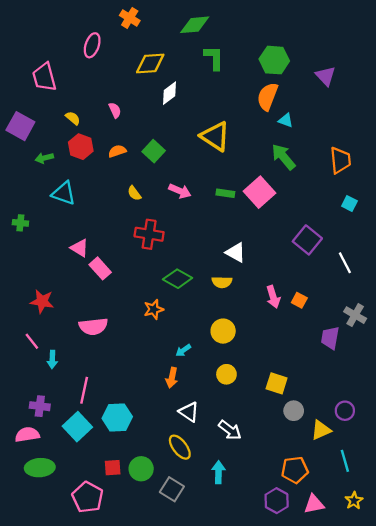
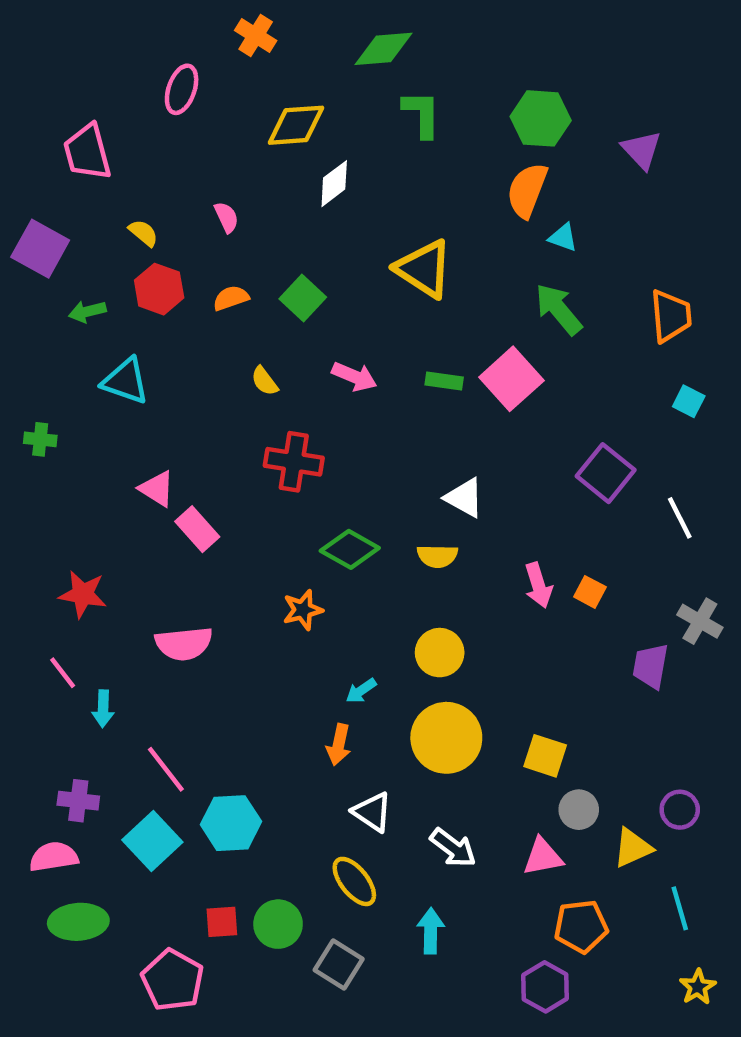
yellow circle: (226, 374) -> (446, 738), size x1.8
pink line: (84, 390) -> (166, 769), turned -50
pink triangle: (314, 504) -> (543, 857), moved

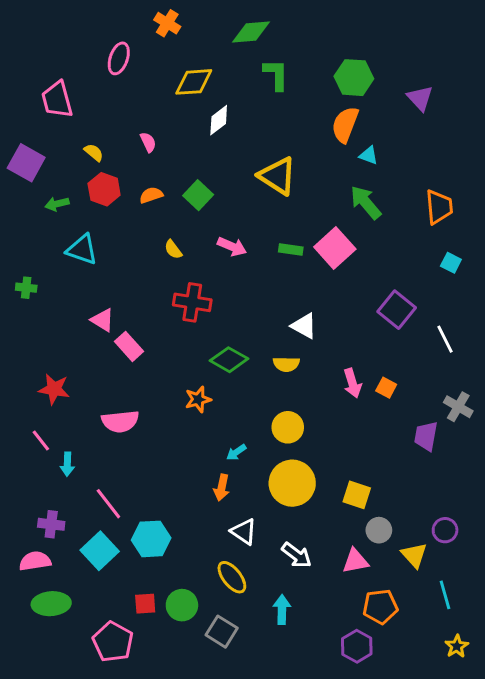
yellow triangle: (633, 848) -> (414, 555), turned -48

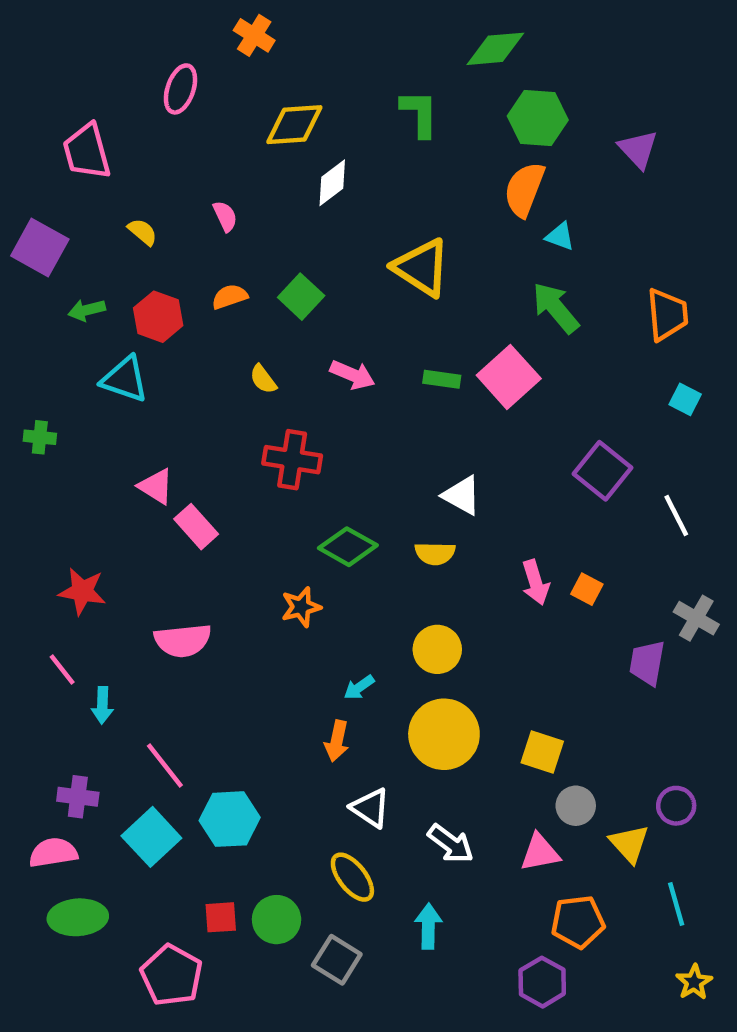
green diamond: (251, 32) -> (495, 49), moved
red hexagon: (104, 189) -> (158, 317), moved

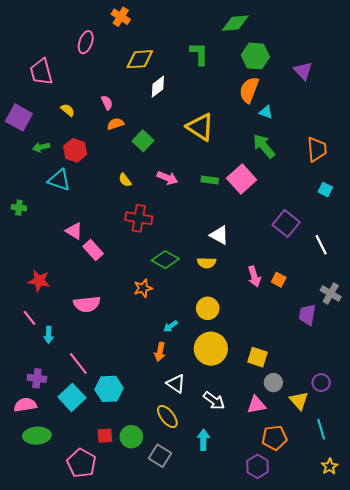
orange semicircle: (230, 297) -> (115, 124), moved

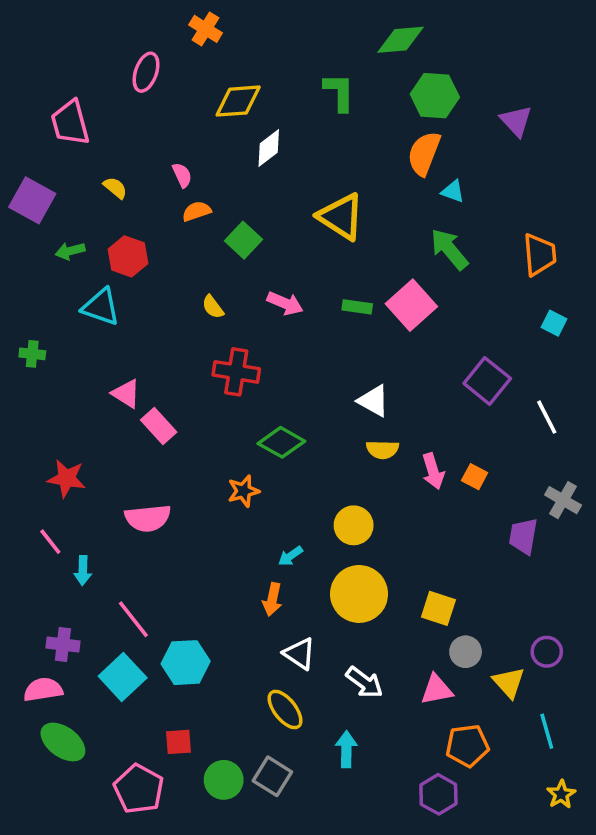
yellow semicircle: (207, 263) -> (382, 450), moved
green ellipse: (37, 436) -> (63, 742), turned 40
green circle: (131, 437) -> (224, 780), moved

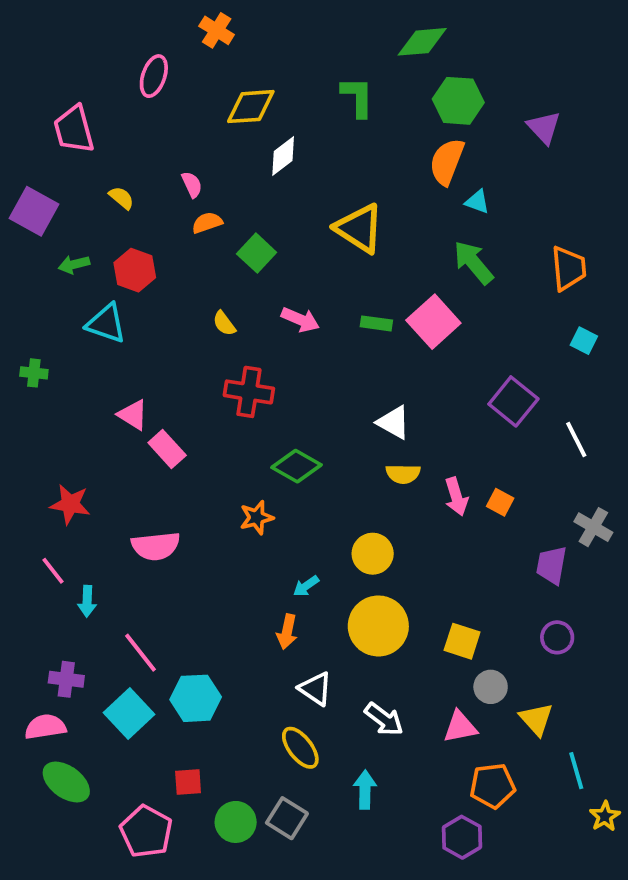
purple circle: (547, 652) -> (557, 637), moved
yellow star: (561, 794) -> (605, 816), moved

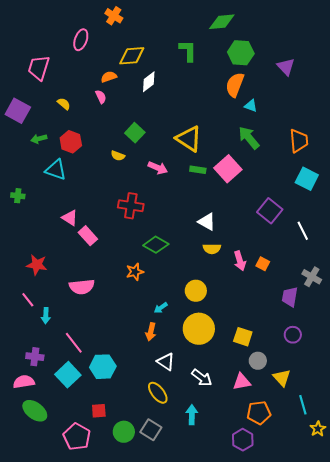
pink trapezoid: (74, 129) -> (39, 68), turned 32
orange semicircle: (207, 223) -> (109, 77), moved
yellow triangle: (359, 228) -> (189, 139), moved
yellow semicircle: (224, 323) -> (118, 156), moved, turned -32
cyan square: (584, 341) -> (307, 179), size x1.6

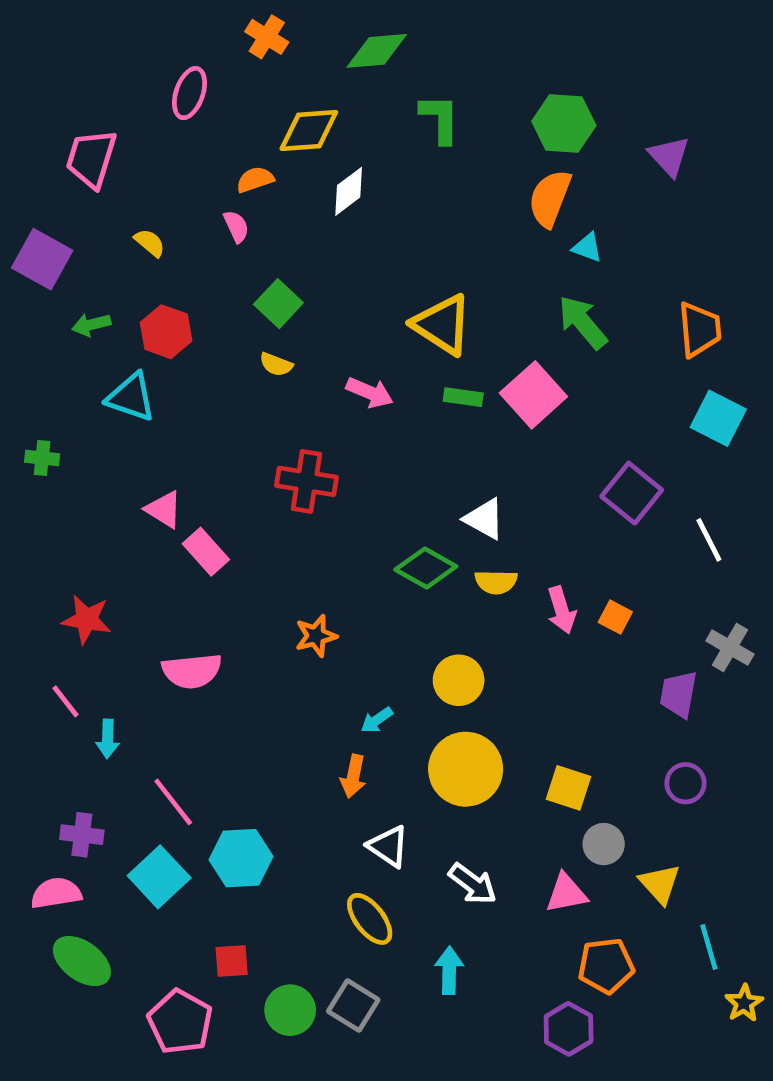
green diamond: (222, 22) -> (377, 51), moved
green square: (135, 133) -> (278, 304), moved
green diamond: (156, 245) -> (426, 568), moved

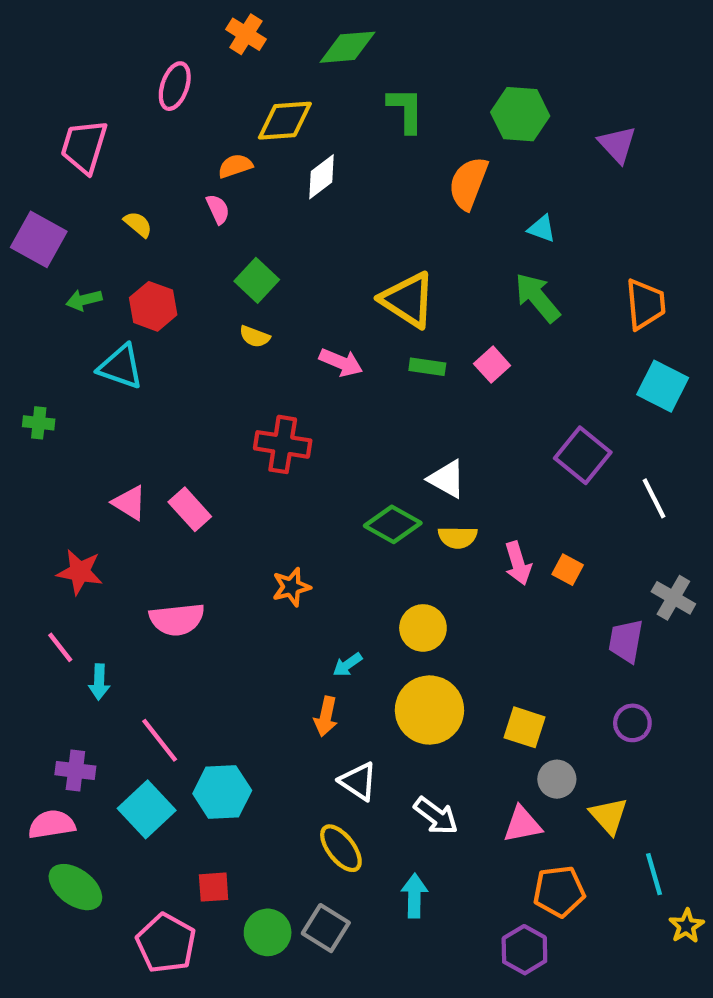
orange semicircle: (550, 198) -> (468, 183), moved
pink square: (533, 395) -> (492, 365), size x0.6
pink triangle: (164, 509) -> (129, 503), moved

